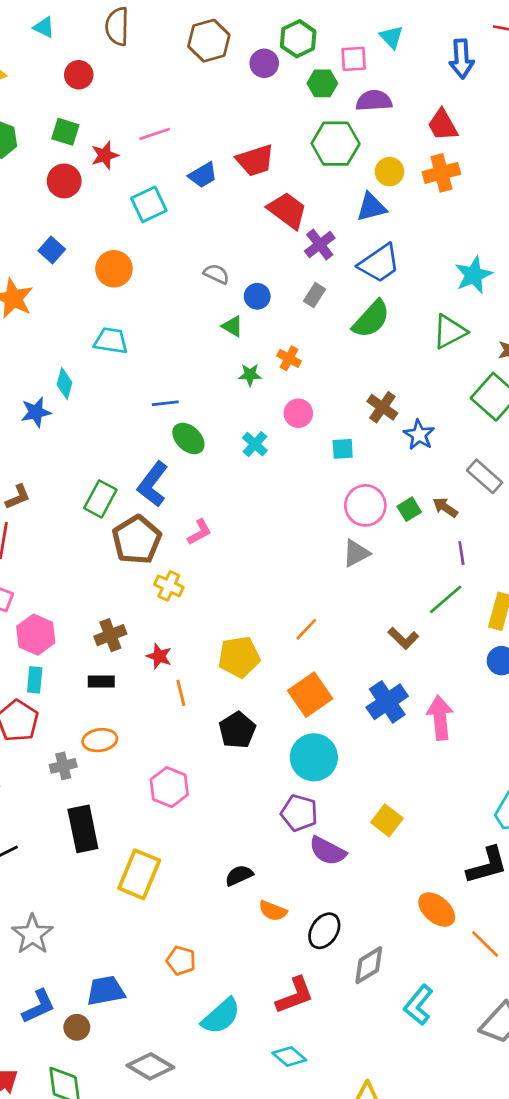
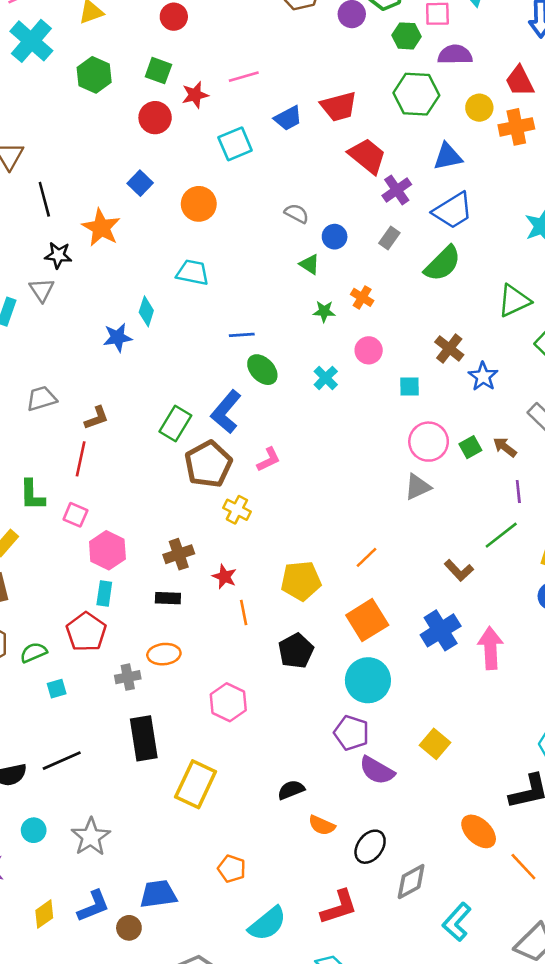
yellow circle: (389, 172) -> (479, 108), moved
green triangle: (450, 332) -> (514, 301), moved

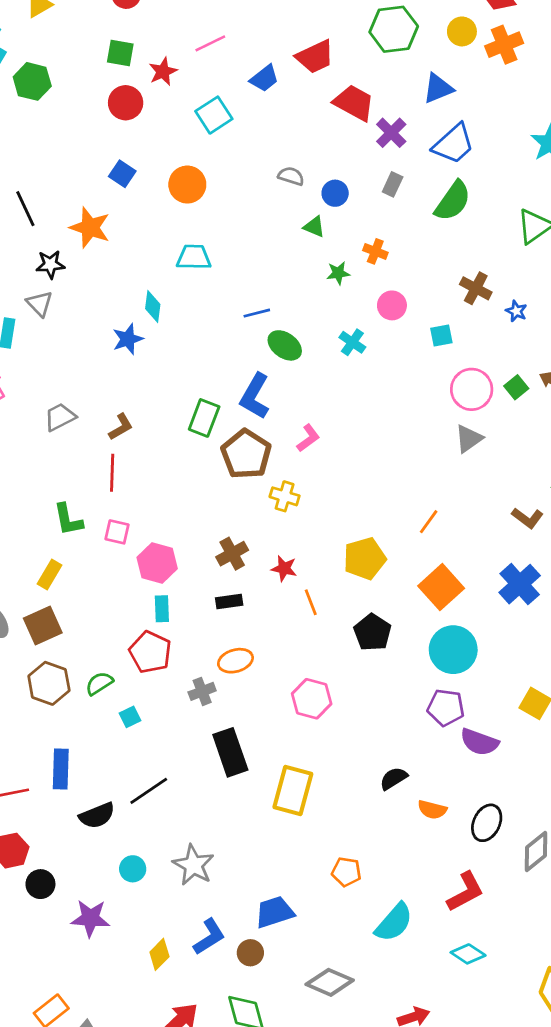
green hexagon: (94, 75) -> (32, 81), moved
blue star: (483, 376) -> (516, 311), size x0.7

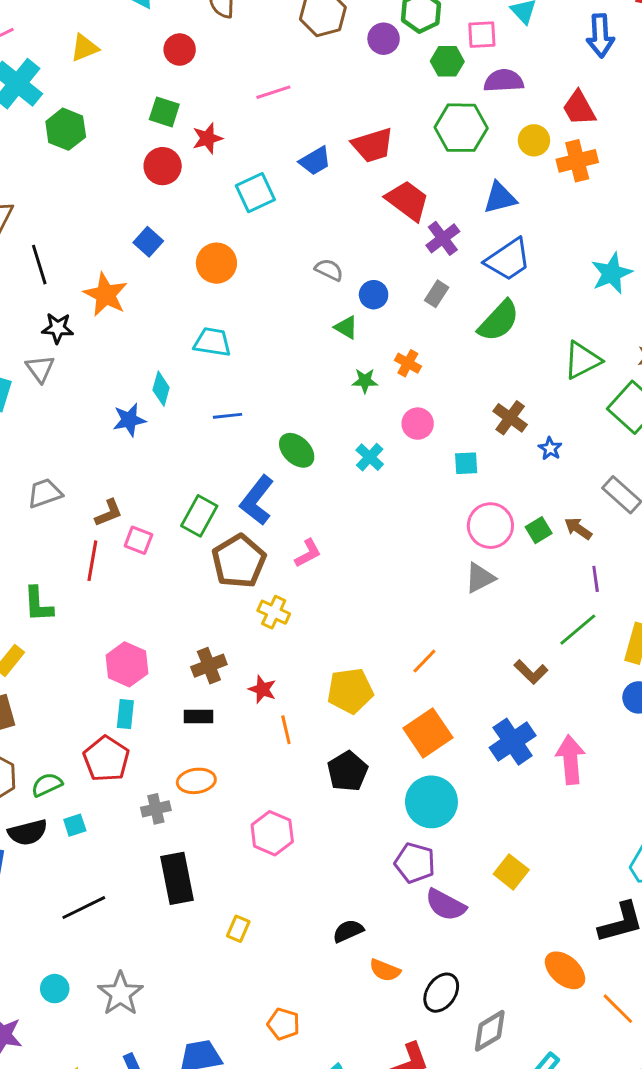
pink line: (210, 43) -> (273, 92), moved
blue line: (257, 313) -> (227, 416), moved
pink square: (117, 532) -> (138, 540), moved
yellow rectangle: (293, 790) -> (238, 929), size x0.5
black semicircle: (97, 816) -> (28, 832), moved

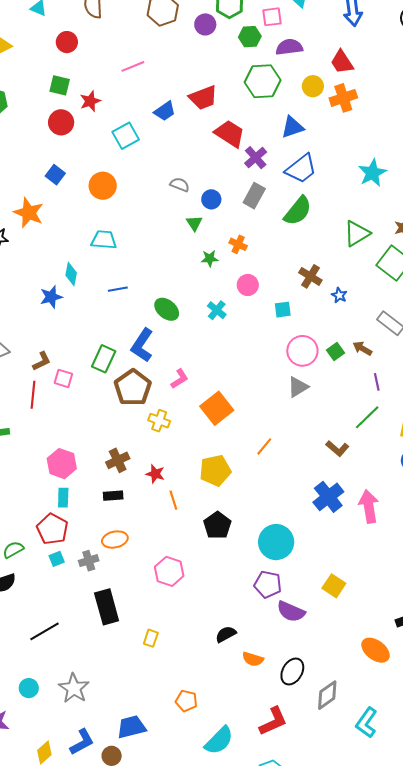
gray rectangle: (437, 294) -> (254, 196), size x1.4
green triangle: (346, 327) -> (194, 223), turned 30
orange square: (428, 733) -> (217, 408), moved
cyan square: (75, 825) -> (57, 559), moved

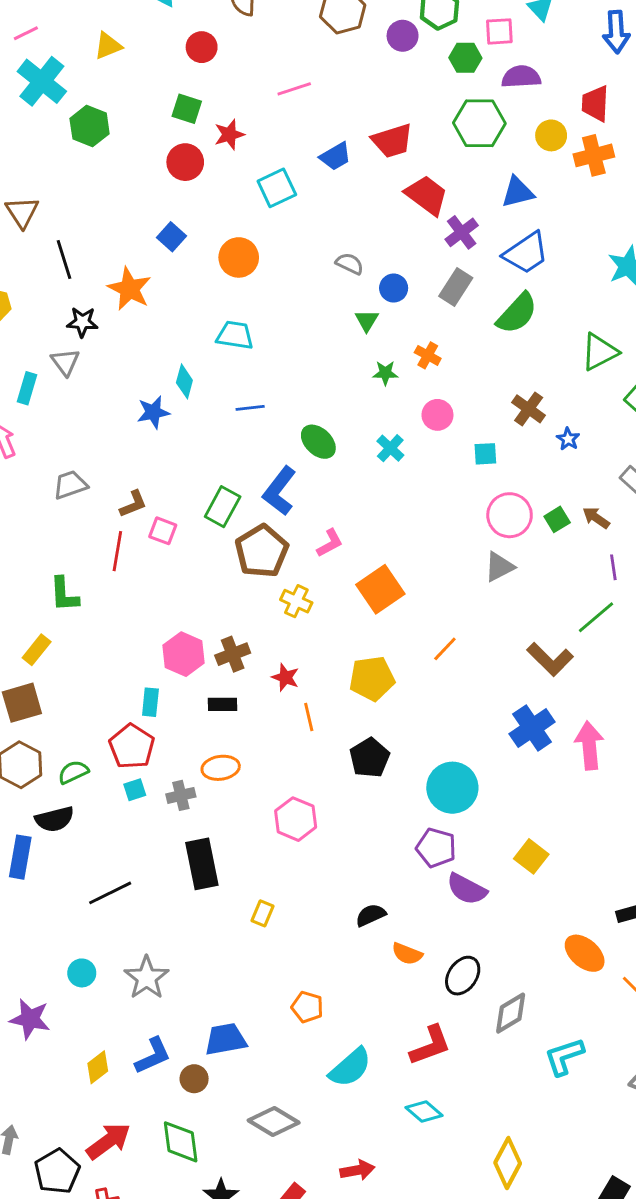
red trapezoid: (342, 62) -> (595, 104), turned 32
brown L-shape: (337, 449) -> (550, 659), size x1.4
pink hexagon: (62, 464) -> (184, 654), moved
cyan L-shape: (366, 723) -> (564, 1057), turned 32

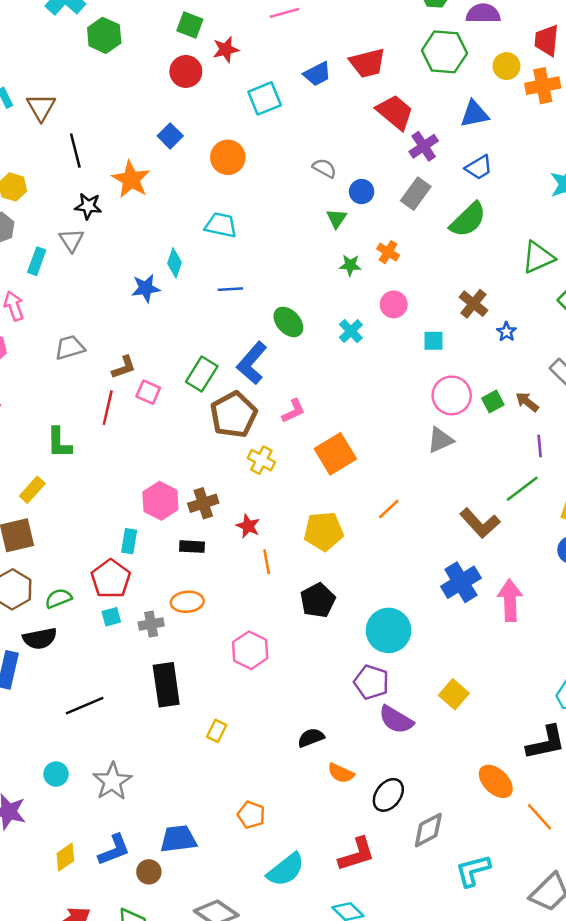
blue trapezoid: (526, 253) -> (479, 167), size x0.7

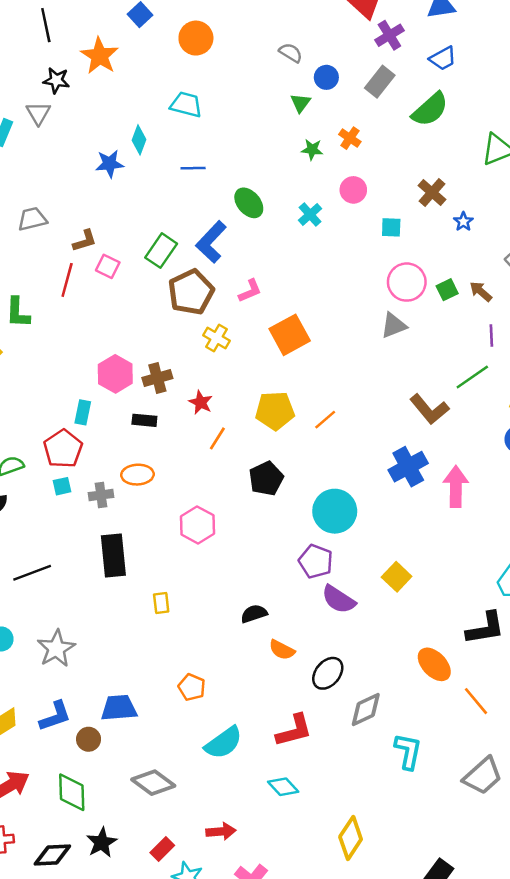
orange line: (389, 509) -> (325, 420), moved
orange line: (267, 562) -> (217, 438), turned 40
yellow rectangle: (217, 731) -> (161, 603), turned -35
cyan L-shape: (473, 871) -> (408, 751), turned 114

